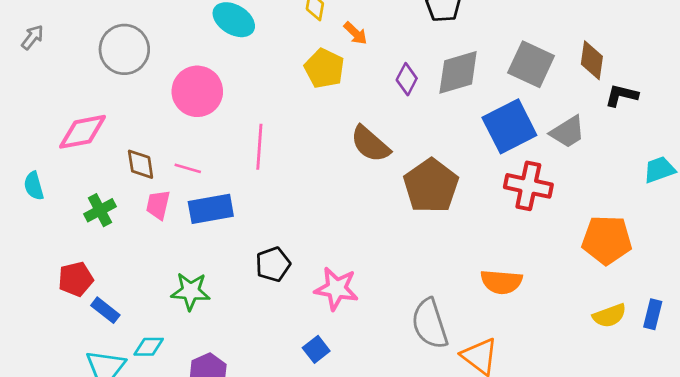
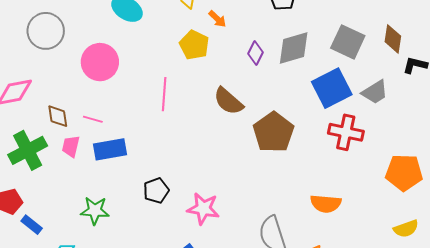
pink line: (259, 147) -> (164, 94), moved
green cross: (100, 210) -> (28, 150), size x1.6

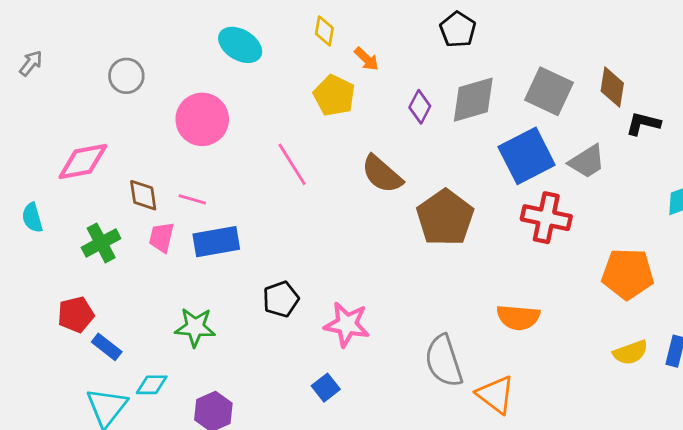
gray circle: (46, 31) -> (126, 76), size x0.7
pink line: (164, 94) -> (292, 164), turned -36
green cross: (28, 150) -> (101, 243), size x0.7

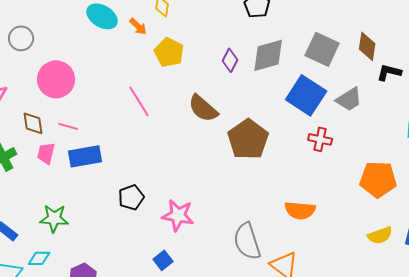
orange arrow: (366, 59) -> (138, 26), moved
pink circle: (202, 119) -> (56, 79), moved
blue square: (527, 156) -> (306, 95), turned -30
red cross: (546, 218) -> (320, 139), size x0.7
green star: (195, 327) -> (54, 218), moved

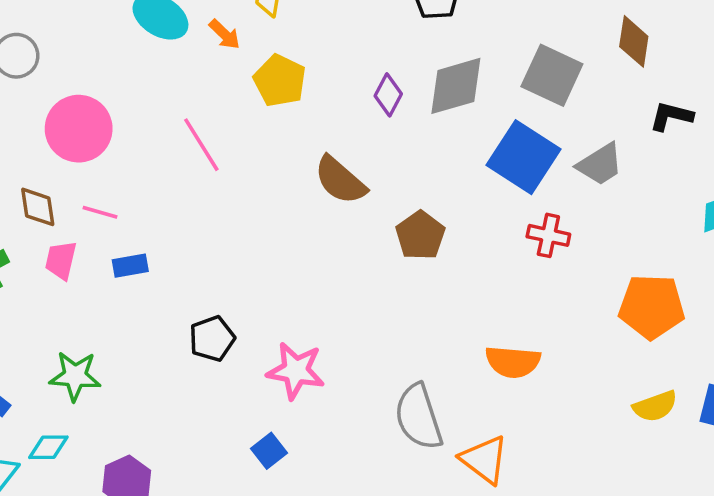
brown diamond: (367, 46) -> (634, 41), moved
pink line: (139, 101) -> (201, 145), moved
brown pentagon: (248, 139) -> (420, 235), size x0.7
blue rectangle: (85, 156) -> (130, 266), size x0.6

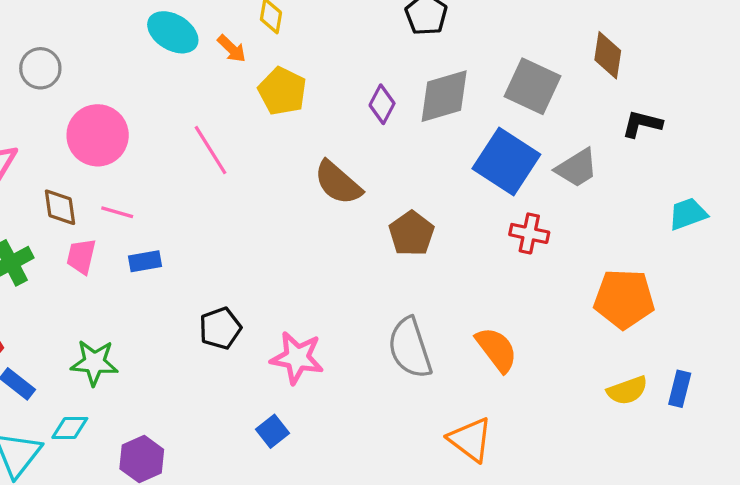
orange semicircle: (513, 362) -> (497, 350), turned -132
gray semicircle: (418, 417) -> (410, 348), moved

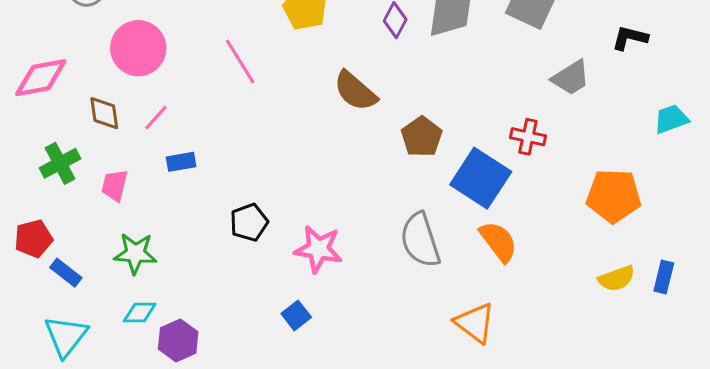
blue square: (506, 162) -> (481, 178), moved
pink line: (117, 212) -> (156, 118), turned -64
pink trapezoid: (81, 256) -> (115, 185), moved
cyan diamond: (70, 428) -> (140, 312), moved

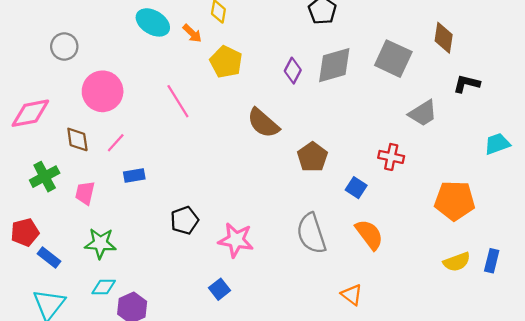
blue square: (481, 178) -> (356, 188), size x0.5
orange triangle: (475, 323) -> (352, 295), size x0.7

